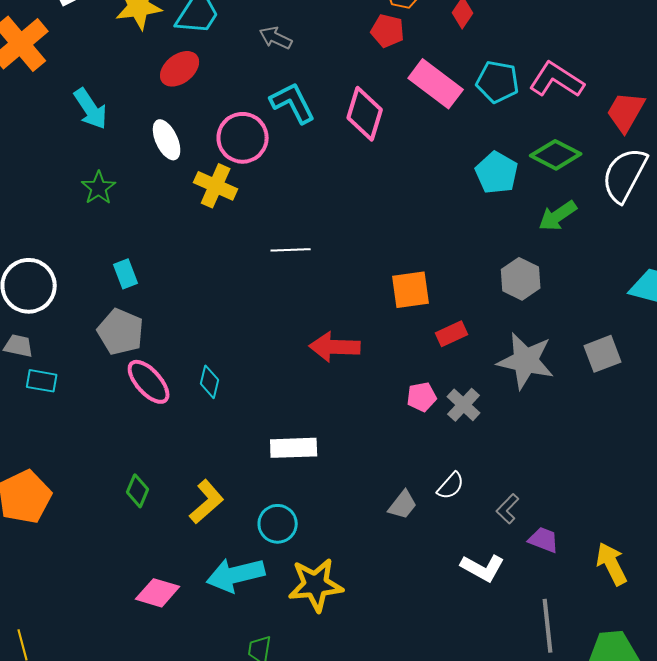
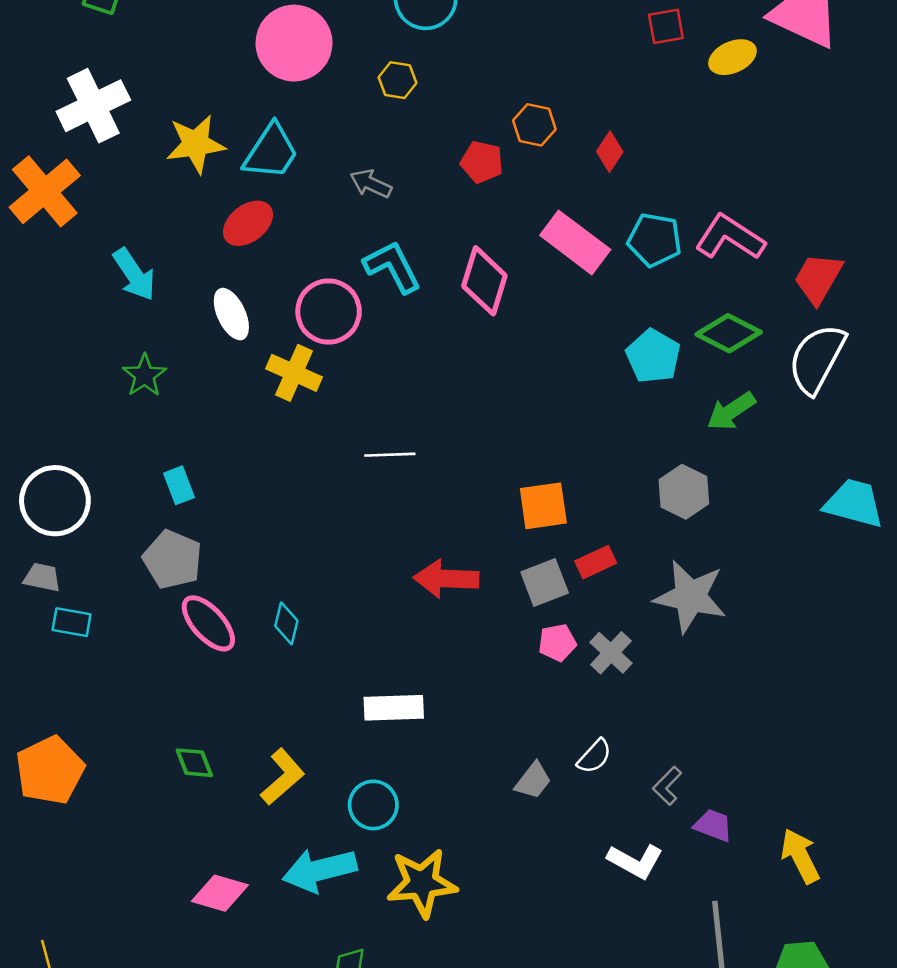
red pentagon: (388, 31) -> (482, 162), moved
gray square: (603, 354) -> (545, 582), moved
green diamond: (138, 491) -> (194, 763), turned -44

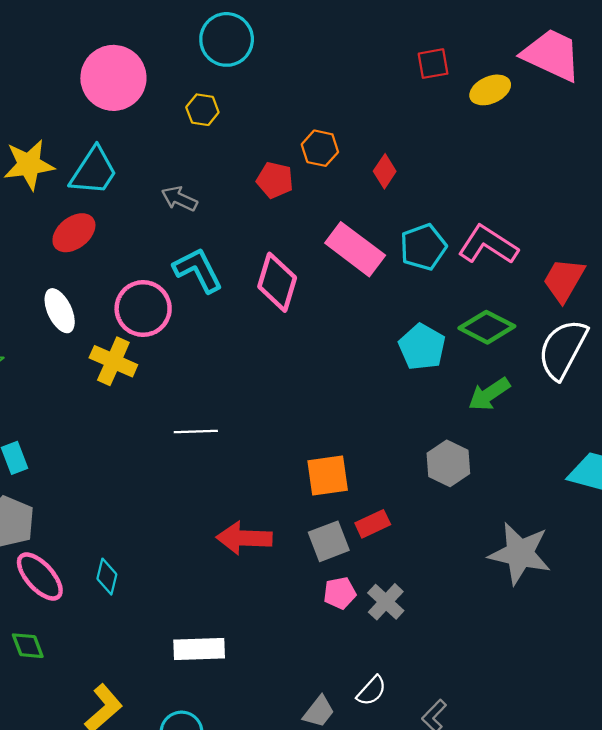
cyan pentagon: (654, 240) -> (423, 247), turned -30
gray star: (690, 597) -> (520, 553), moved
green diamond: (194, 763) -> (28, 646), moved

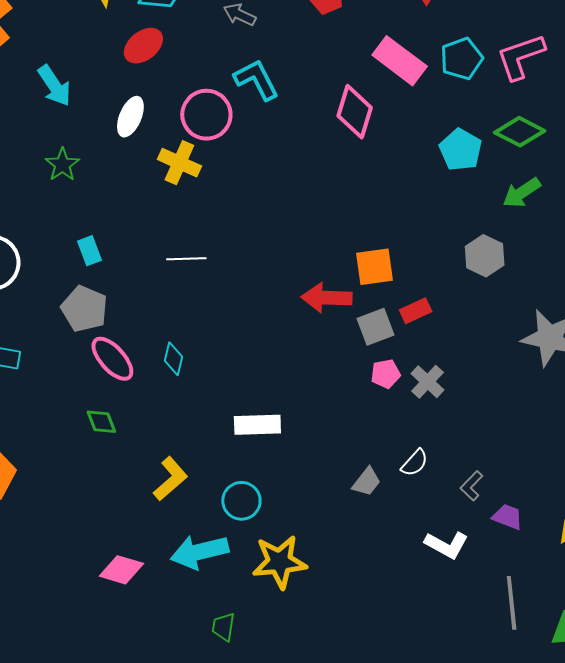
pink L-shape: (488, 245) -> (521, 57), turned -52
pink diamond: (277, 282) -> (355, 112), moved
white ellipse: (60, 311) -> (130, 117), turned 48
white line: (196, 432) -> (186, 259), moved
red arrow: (244, 538) -> (327, 298), moved

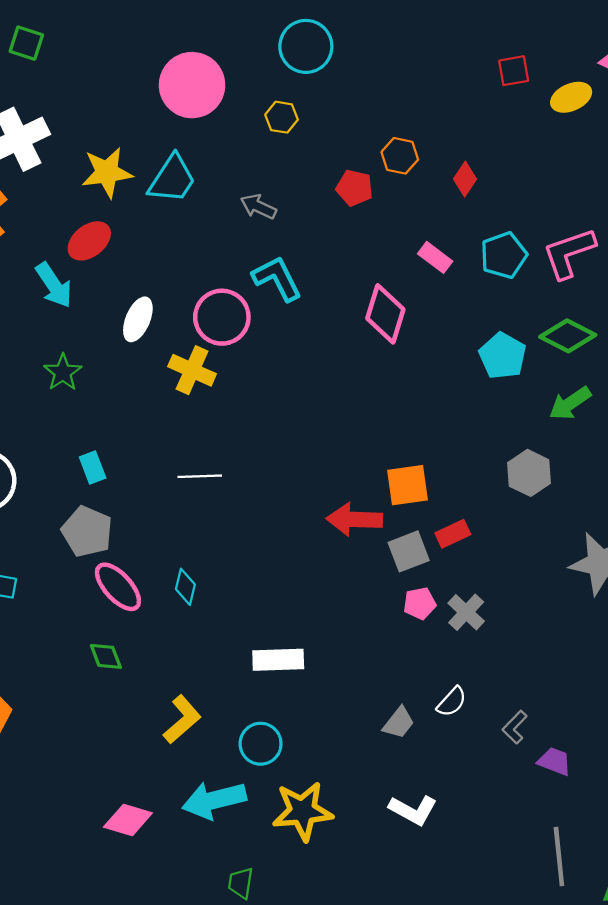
red ellipse: (143, 46) -> (89, 241), moved
pink rectangle: (400, 61) -> (435, 257), size x0.6
white L-shape: (447, 545) -> (413, 810), moved

